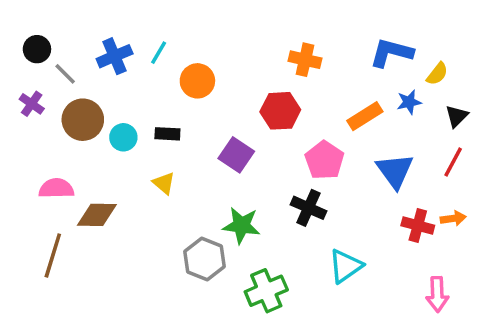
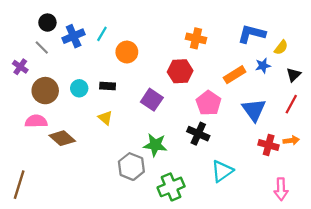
black circle: (37, 49) -> (47, 23), moved
brown circle: (83, 120) -> (45, 91), moved
brown diamond: (97, 215) -> (62, 138), turned 40
brown line: (53, 255) -> (19, 185), moved

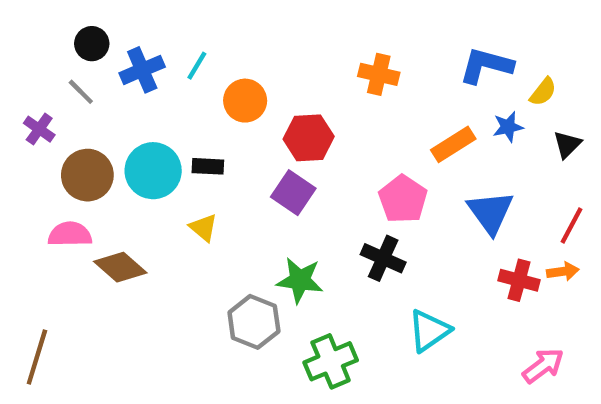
red hexagon: (180, 71) -> (309, 138), moved
cyan circle: (79, 88) -> (153, 171), size x1.6
red line: (291, 104) -> (572, 225), moved
pink arrow: (281, 189) -> (543, 366), turned -125

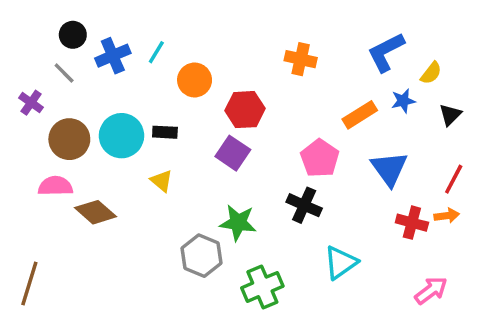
blue L-shape: (486, 66) -> (386, 52), turned -42

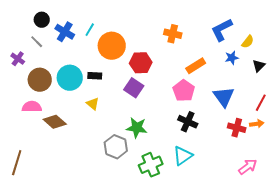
blue cross: (113, 56) -> (65, 32), turned -36
orange circle: (195, 80) -> (112, 46), size x1.4
orange rectangle: (360, 115) -> (196, 66), moved
black cross: (304, 205) -> (188, 122), moved
cyan triangle: (341, 263) -> (183, 156), moved

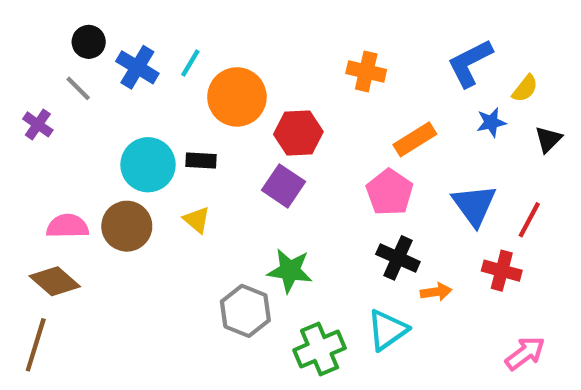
brown circle: (40, 80) -> (127, 226), moved
red line: (261, 103) -> (529, 220), moved
brown diamond: (55, 122) -> (55, 281), moved
orange arrow: (257, 124) -> (436, 292), moved

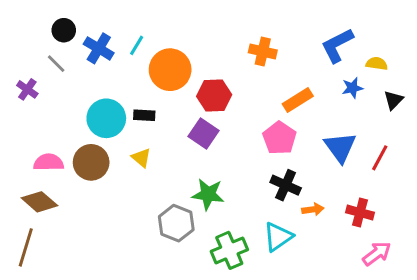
yellow semicircle: (525, 88) -> (377, 64), turned -120
red cross: (502, 271) -> (360, 212), moved

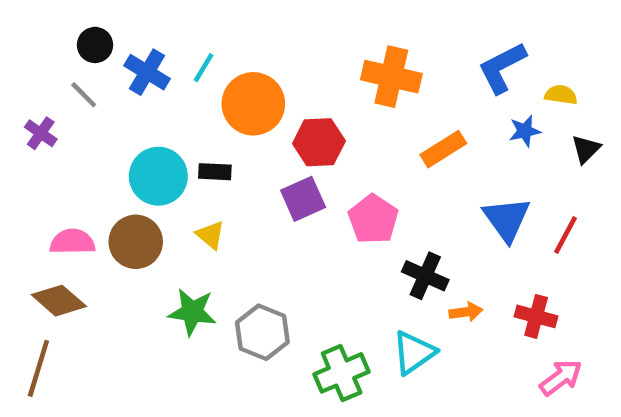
orange cross: (263, 51) -> (391, 77), size x1.4
purple square: (204, 133) -> (303, 199), turned 32
pink pentagon: (279, 138) -> (373, 219), moved
green star: (208, 194) -> (192, 312), moved

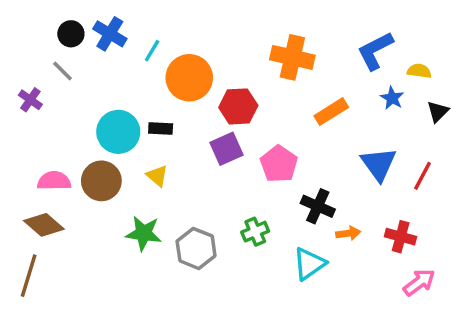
blue cross: (147, 72) -> (110, 34), moved
blue star: (525, 131) -> (392, 98), turned -30
green cross: (342, 373) -> (255, 232), moved, size x0.7

